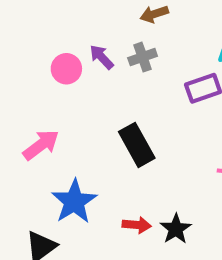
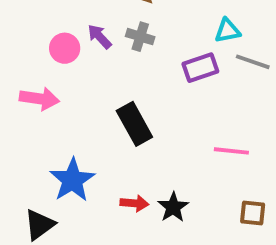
gray cross: (143, 57) -> (140, 37), turned 36
pink arrow: (41, 145) -> (39, 99), moved, turned 45

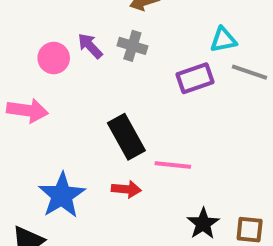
pink line: (231, 151) -> (173, 165), moved
red arrow: (134, 203) -> (126, 189), moved
black star: (173, 207) -> (203, 224), moved

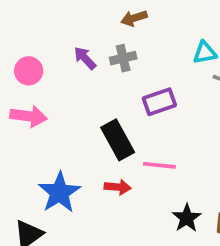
gray cross: (132, 46) -> (123, 58), turned -30
pink circle: (54, 58) -> (29, 71), moved
purple rectangle: (195, 78) -> (159, 102), moved

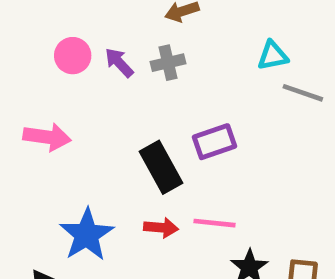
pink circle: (29, 71) -> (73, 56), moved
purple rectangle: (159, 102) -> (214, 142), moved
pink line: (159, 165) -> (214, 223), moved

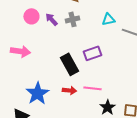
cyan triangle: (273, 56) -> (108, 19), moved

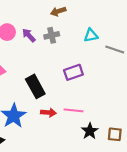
black rectangle: (69, 64) -> (35, 86), moved

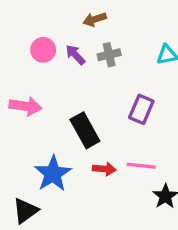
brown arrow: (58, 11) -> (95, 19), moved
purple rectangle: (73, 72) -> (141, 109), turned -48

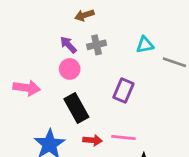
pink circle: (43, 50) -> (70, 69), moved

